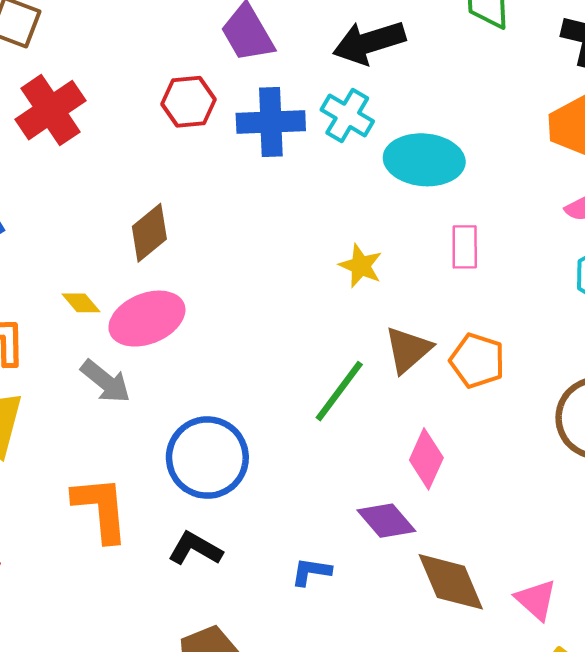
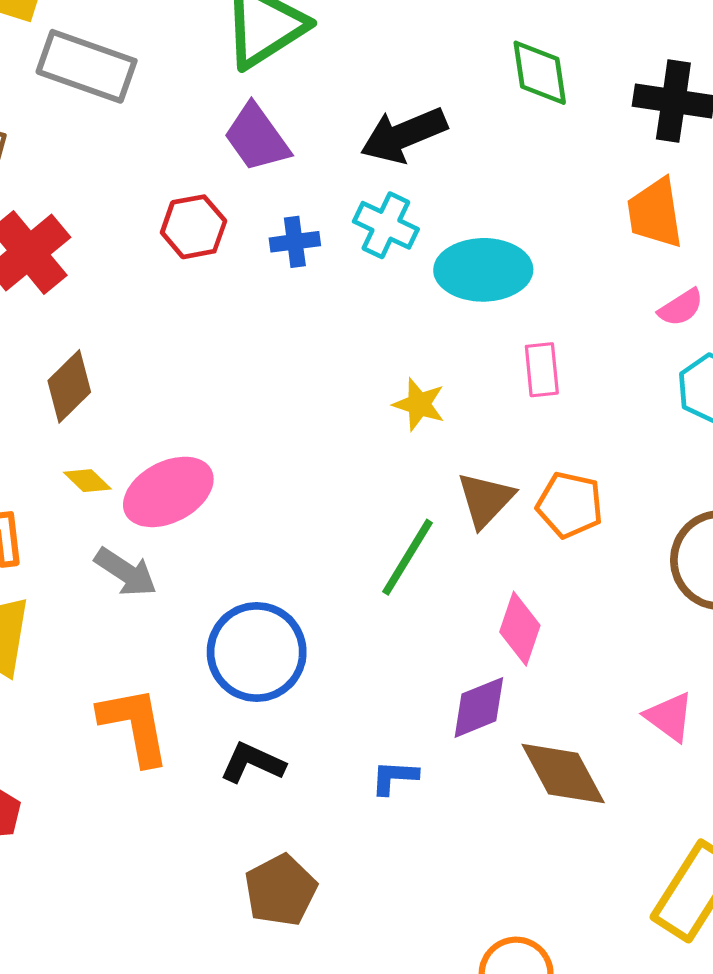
blue cross: (271, 122) -> (295, 242), size x0.6
brown diamond: (149, 233) -> (69, 386), moved
purple diamond: (386, 521) -> (479, 707), turned -66
pink triangle: (536, 600) -> (669, 717), moved

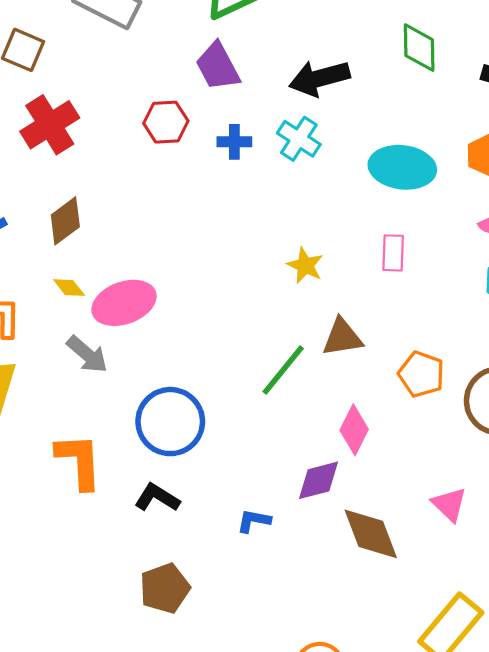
cyan ellipse: (483, 270) -> (402, 167), moved
brown triangle: (485, 500) -> (342, 337), turned 30
orange pentagon: (570, 505) -> (421, 374), moved

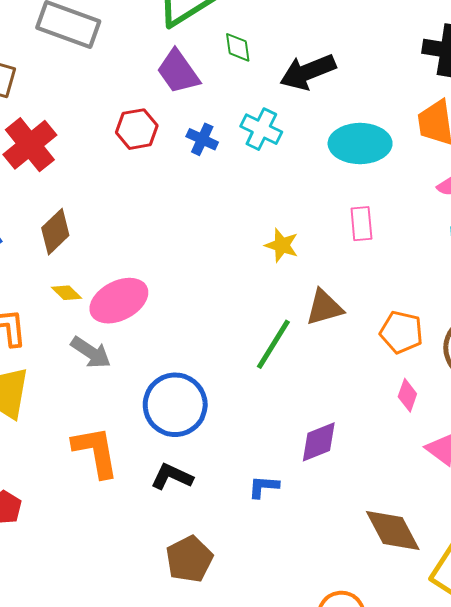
green diamond: (419, 48) -> (238, 47), moved, size x0.7
black arrow: (319, 78) -> (308, 72), moved
blue cross: (234, 142) -> (202, 139), turned 32
pink diamond: (354, 430) -> (407, 395), moved, size x0.7
brown diamond: (371, 534) -> (393, 530), moved

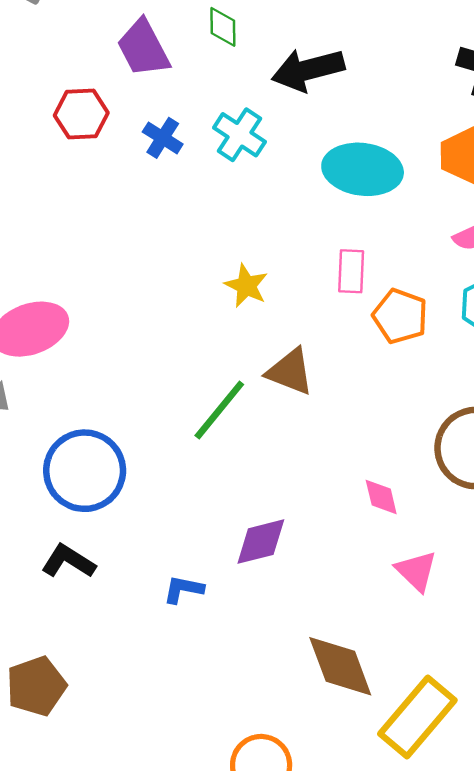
brown triangle: (324, 307) -> (290, 372), turned 30
orange pentagon: (401, 332) -> (400, 316), moved
pink diamond: (407, 395) -> (381, 497), turned -40
brown pentagon: (189, 559) -> (36, 686), moved

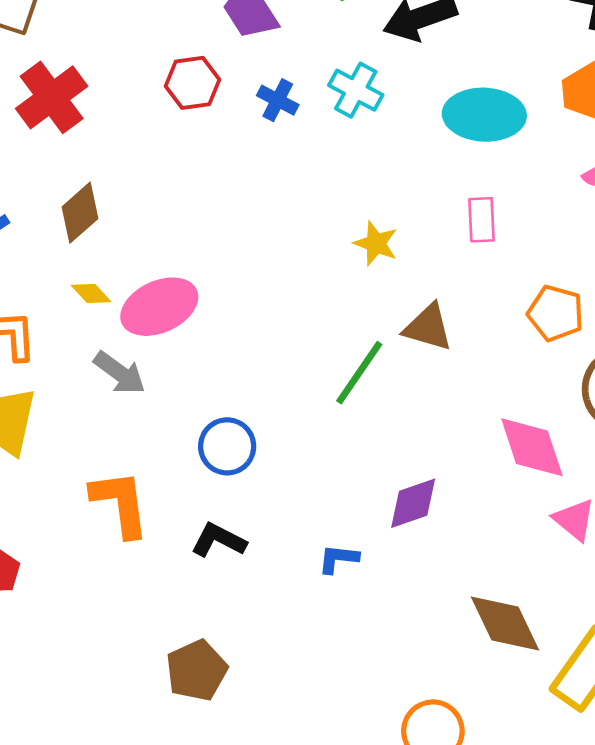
orange pentagon: (400, 316) -> (556, 313), moved
blue circle: (85, 471) -> (227, 446), size x0.7
pink diamond: (381, 497) -> (532, 447), size x1.8

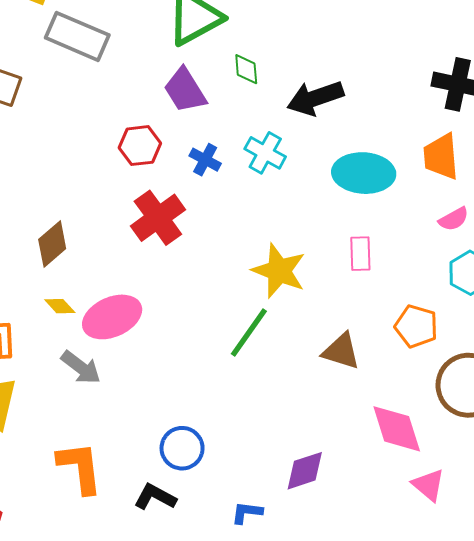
red cross: (52, 97) -> (158, 218), moved
yellow star: (376, 243) -> (279, 271), size x1.6
brown triangle: (428, 327) -> (341, 351), moved
green line: (359, 373) -> (249, 332), moved
blue circle: (227, 446) -> (182, 448), moved

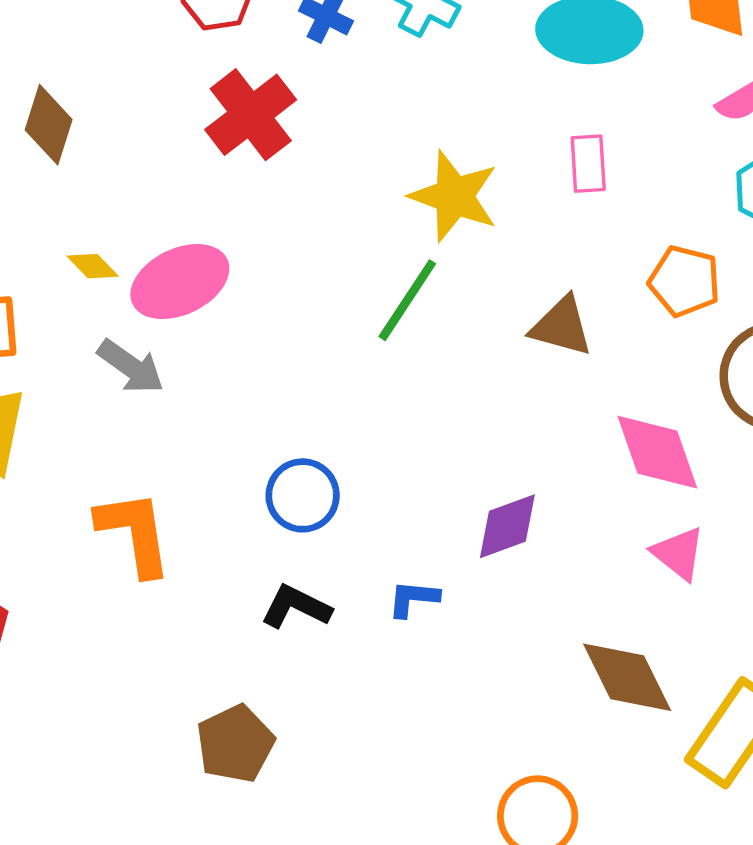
brown diamond: (52, 244) -> (49, 125), moved, turned -30
pink triangle: (428, 485) -> (678, 553), moved
black L-shape: (155, 497) -> (296, 607), moved

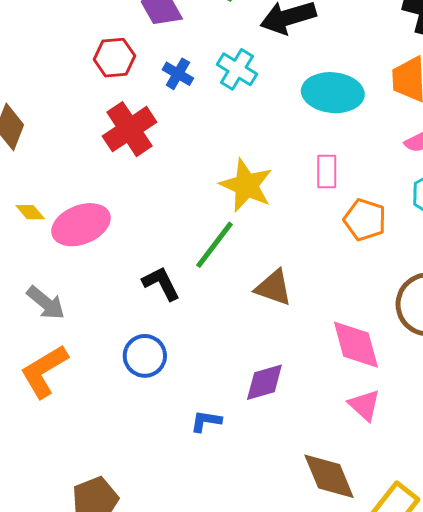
orange pentagon: (684, 281) -> (365, 220), moved
brown triangle: (562, 326) -> (274, 288), moved
gray arrow: (131, 367) -> (46, 303), moved
orange L-shape: (134, 533) -> (44, 371), turned -116
black L-shape: (296, 607) -> (161, 283), moved, turned 33

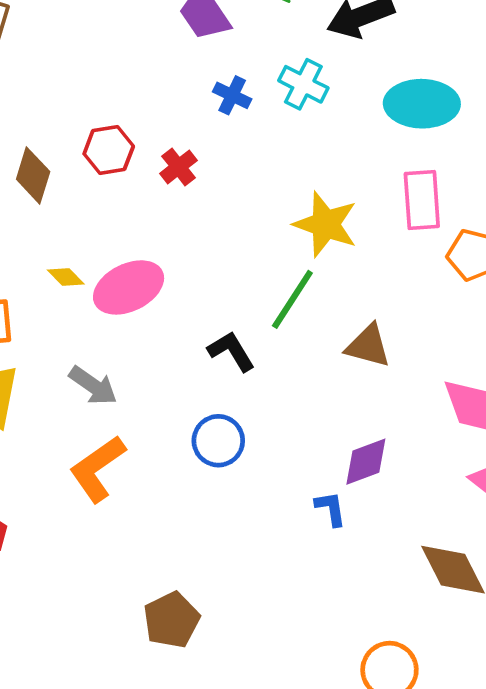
red hexagon: (114, 58) -> (109, 150), moved
red cross: (130, 129) -> (179, 167), size x0.6
pink rectangle: (327, 171) -> (422, 200), size x1.4
blue L-shape: (206, 421) -> (331, 509), moved, turned 76

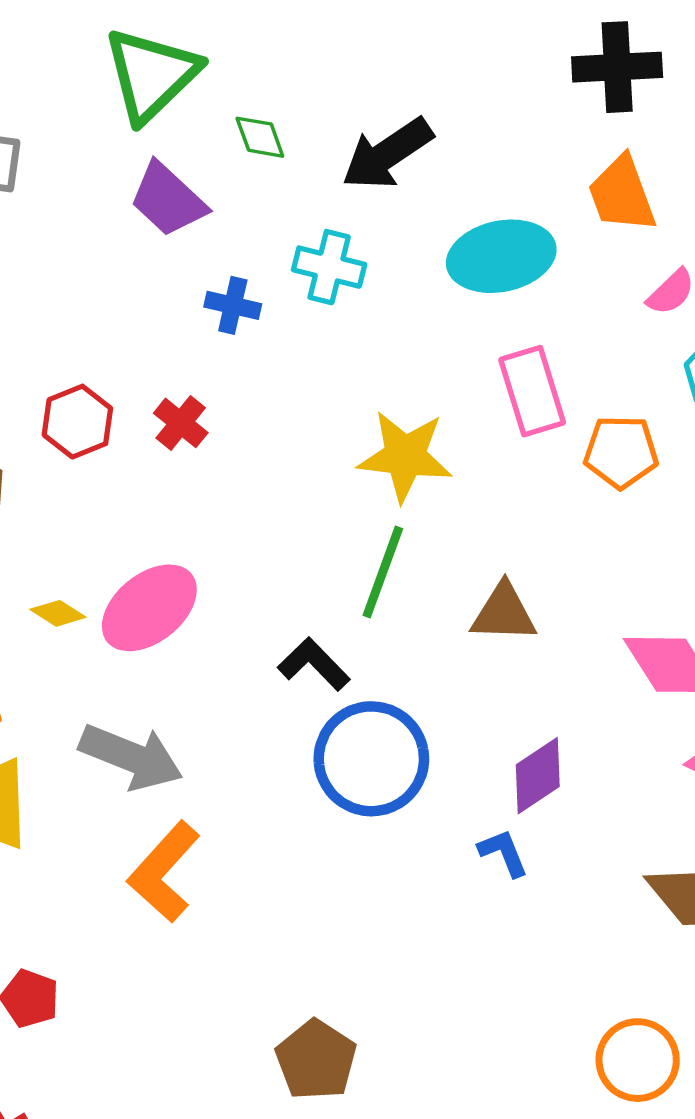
gray arrow: (93, 386) -> (131, 757), size x1.4
blue circle: (218, 441) -> (371, 759), moved, size x1.5

